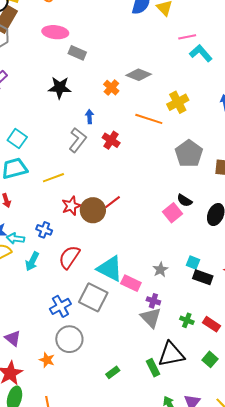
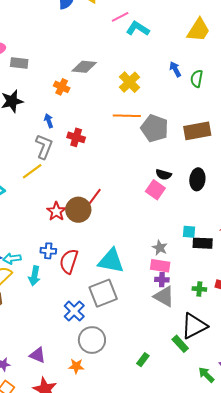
orange line: (149, 119) -> (127, 116), moved
yellow line: (53, 178) -> (32, 171), moved
blue cross: (44, 230) -> (48, 251), moved
pink rectangle: (131, 283) -> (160, 266), moved
gray square: (93, 297) -> (103, 293), turned -32

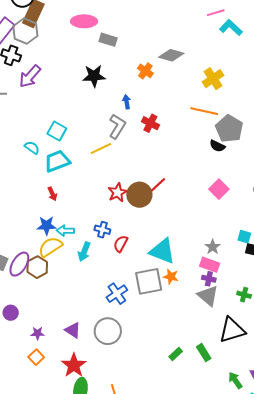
black semicircle: (164, 175) -> (217, 146), moved
red semicircle: (69, 261) -> (121, 244), size x0.7
gray circle: (92, 340) -> (108, 331), moved
green rectangle: (180, 344) -> (204, 353), moved
orange star: (76, 366) -> (171, 277), moved

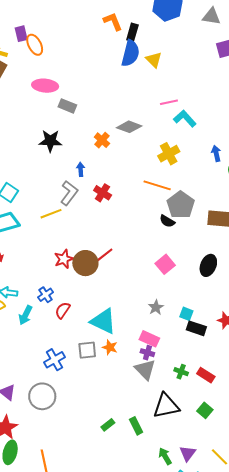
pink line: (216, 13) -> (169, 102), moved
cyan L-shape: (231, 28) -> (185, 119), moved
blue cross: (102, 230) -> (46, 295), turned 35
gray star: (213, 247) -> (156, 307), moved
gray square: (149, 281) -> (87, 350), size x0.7

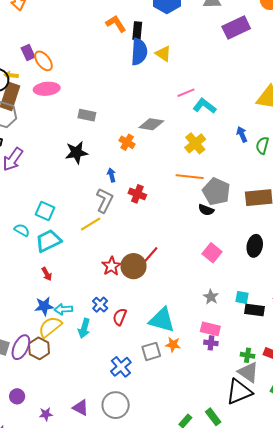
pink ellipse: (45, 86) -> (47, 89), moved
gray triangle: (145, 370) -> (248, 372), moved

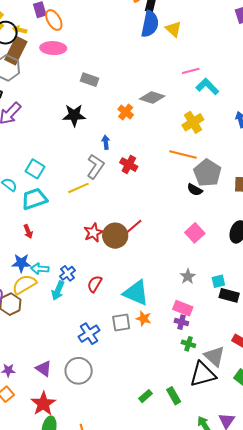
cyan square: (242, 297) -> (218, 281), turned -32
blue cross: (100, 305) -> (67, 273), moved
green cross: (247, 355) -> (188, 344), moved

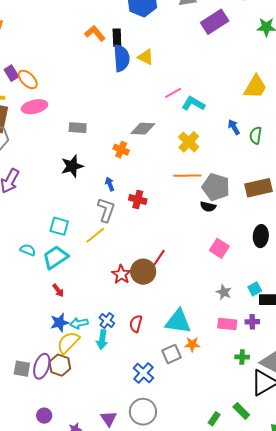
cyan square: (35, 169) -> (59, 226), moved
purple cross: (181, 322) -> (252, 322), moved
purple triangle: (44, 369) -> (109, 419), turned 36

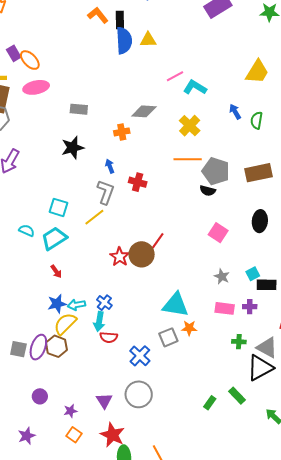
yellow triangle: (146, 57) -> (148, 40), turned -30
orange cross: (121, 150) -> (122, 132), turned -35
red semicircle: (136, 324) -> (109, 337), moved, turned -102

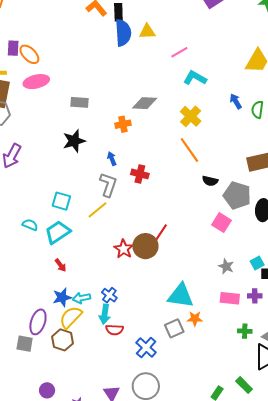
purple rectangle: (14, 53) -> (13, 48), turned 35
pink line: (175, 76) -> (179, 52), moved
orange line: (188, 159) -> (189, 150), turned 56
gray pentagon: (216, 171) -> (237, 195), moved
purple ellipse: (38, 347) -> (38, 322), moved

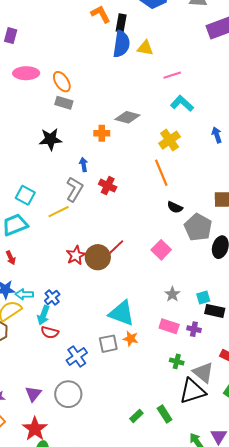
orange ellipse: (29, 54) -> (62, 82), moved
pink square: (222, 223) -> (161, 250), moved

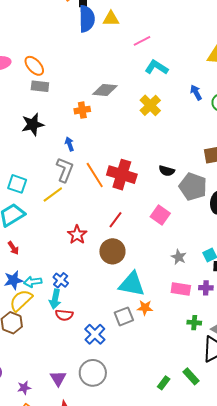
orange line: (161, 173) -> (95, 175), moved
red cross: (108, 186) -> (122, 175), moved, size x1.6
brown circle: (98, 257) -> (112, 251), moved

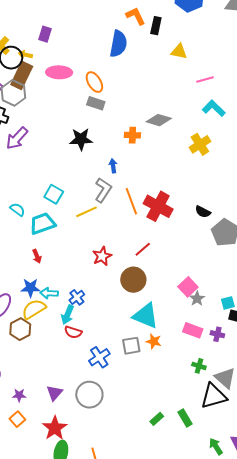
blue semicircle: (87, 19) -> (118, 44), moved
pink square: (160, 215) -> (188, 287), moved

